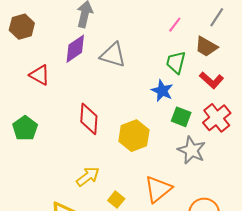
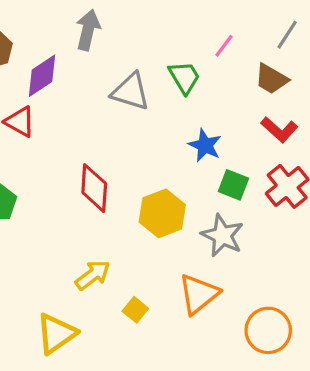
purple diamond: (75, 49) -> (42, 76), moved
green trapezoid: (176, 62) -> (184, 77), moved, turned 135
gray star: (192, 150) -> (222, 235), moved

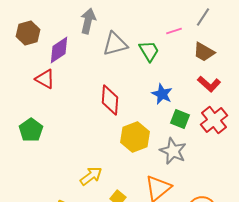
gray line: (287, 35) -> (203, 17), moved
pink line: (224, 46) -> (174, 31), turned 35
gray triangle: (131, 92) -> (115, 44), moved, turned -32
red diamond: (94, 188) -> (110, 100), moved

